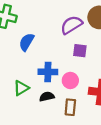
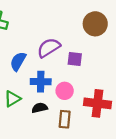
purple semicircle: (71, 25) -> (49, 48), moved
blue semicircle: (26, 42) -> (18, 61), moved

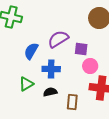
pink circle: (65, 91) -> (90, 66), moved

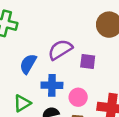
pink circle: (90, 66) -> (78, 97), moved

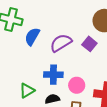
purple square: (88, 62) -> (89, 44), moved, turned 32
blue semicircle: (28, 64) -> (32, 36), moved

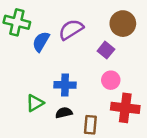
purple semicircle: (61, 43) -> (71, 30), moved
pink circle: (77, 85) -> (111, 80), moved

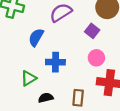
blue semicircle: (41, 42) -> (36, 37), moved
black semicircle: (64, 113) -> (46, 98), moved

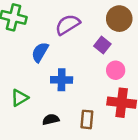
pink circle: (96, 58) -> (116, 70), moved
green triangle: (29, 78) -> (20, 98), moved

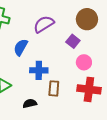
brown rectangle: (87, 119) -> (54, 88), moved

